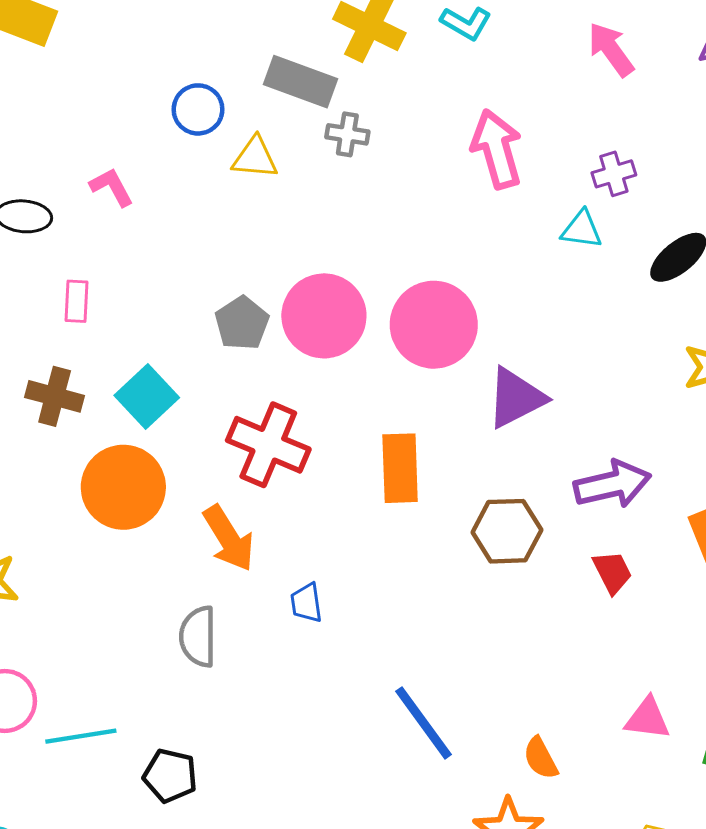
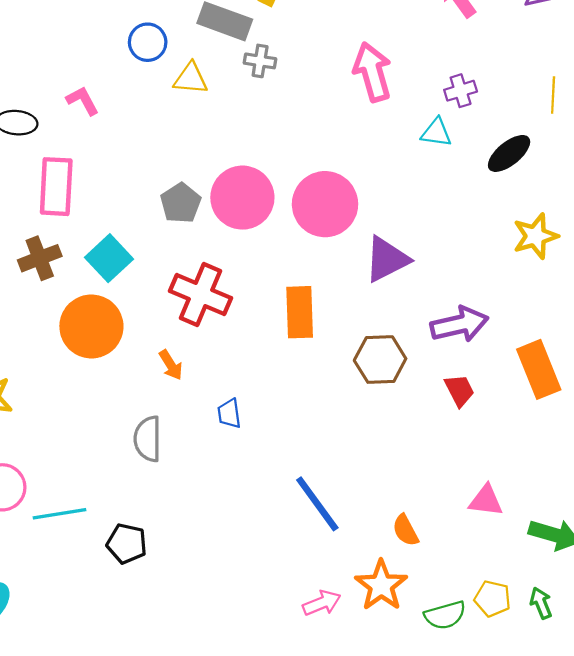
pink rectangle: (76, 301) -> (56, 187), size x1.8
brown cross: (55, 396) -> (40, 258), turned -36
orange arrow: (229, 538) -> (171, 365), size x0.6

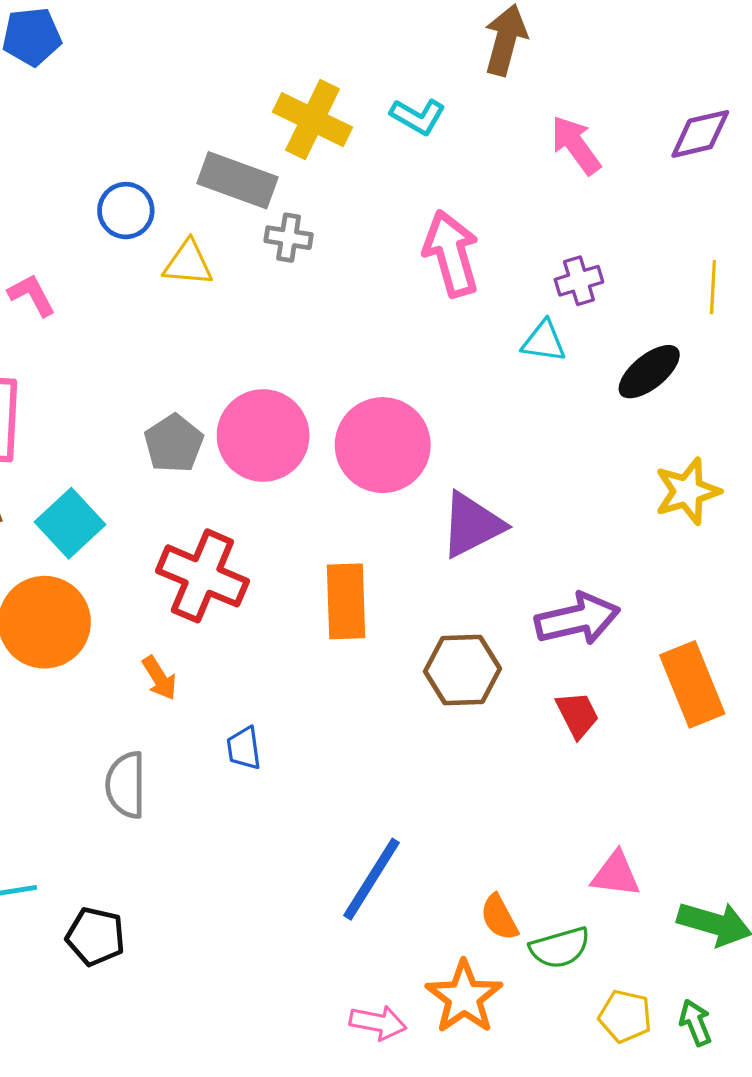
blue line: (317, 504) -> (372, 879), turned 68
pink arrow: (322, 603) -> (378, 1023), turned 33
green semicircle: (445, 615) -> (560, 948), moved

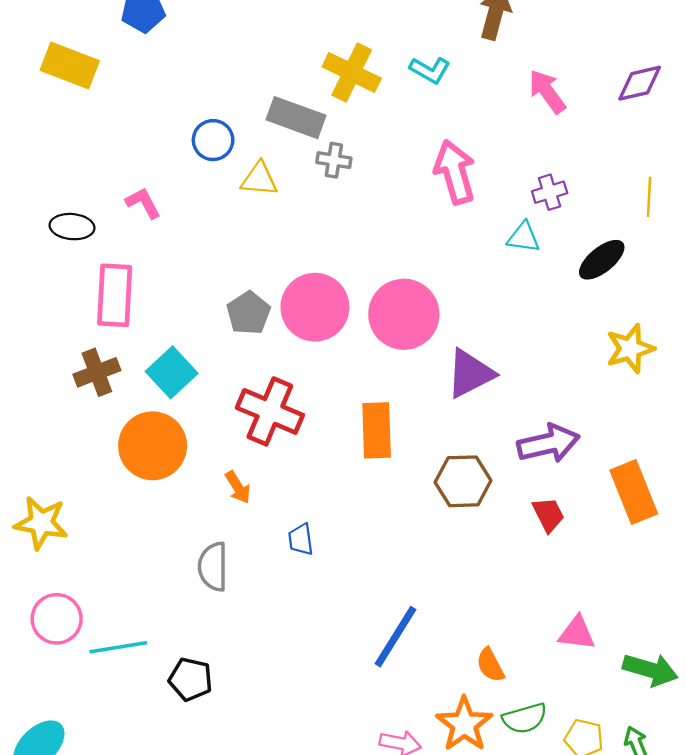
green semicircle: (560, 948) -> (525, 718), moved

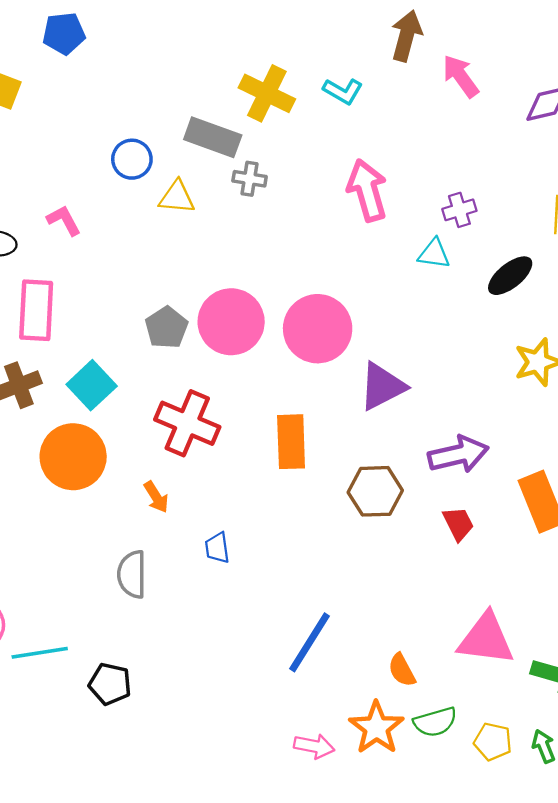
pink arrow: (547, 91) -> (461, 76), moved
pink triangle: (577, 633) -> (486, 639), size x1.6

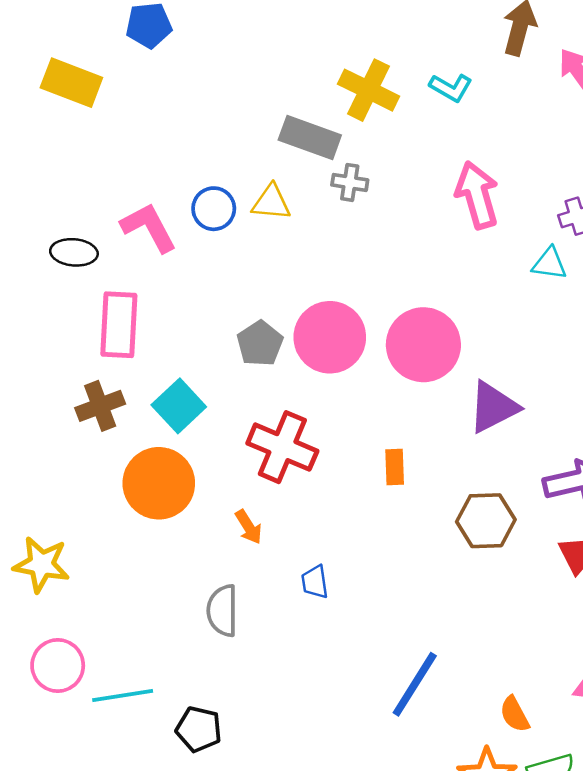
blue circle: (132, 159) -> (214, 209), moved
pink L-shape: (64, 220) -> (149, 227), size x1.5
orange rectangle: (291, 442) -> (395, 467), size x0.6

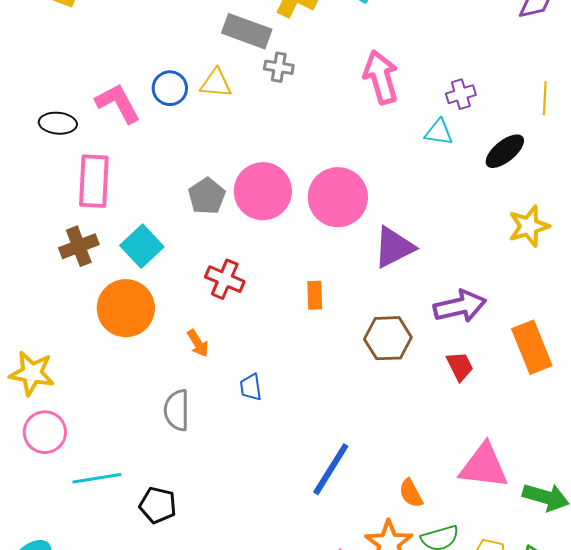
red cross: (282, 447) -> (225, 279), size x0.7
pink circle: (58, 666) -> (45, 432), moved

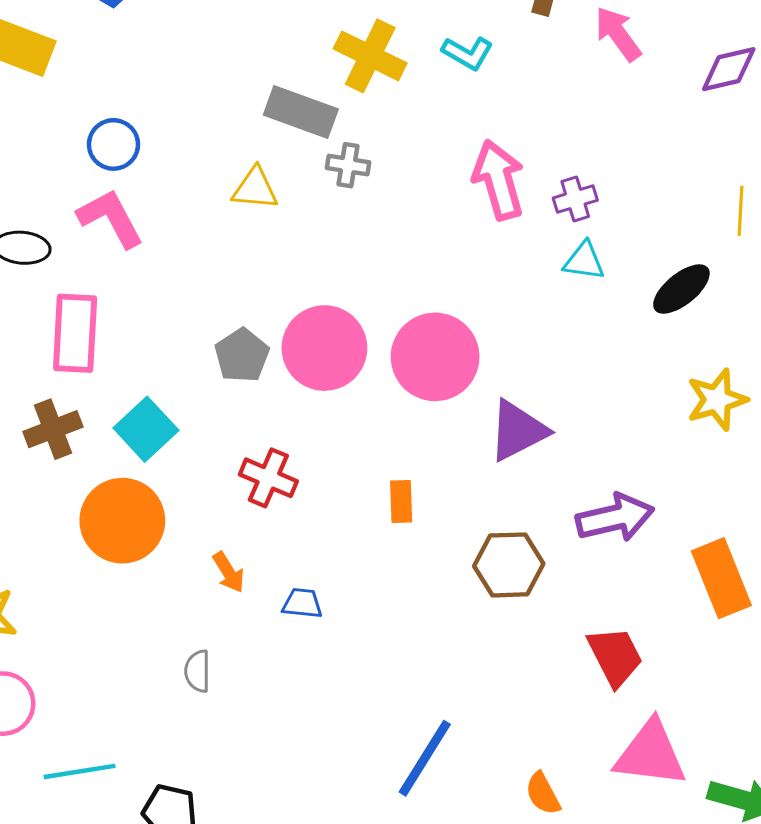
blue circle: (170, 88) -> (113, 144), moved
purple cross: (461, 94) -> (575, 199), moved
red trapezoid: (460, 366) -> (615, 656), moved, size x1.4
blue trapezoid: (251, 387) -> (302, 603), moved, turned 104
gray semicircle: (177, 410) -> (198, 671), size x0.7

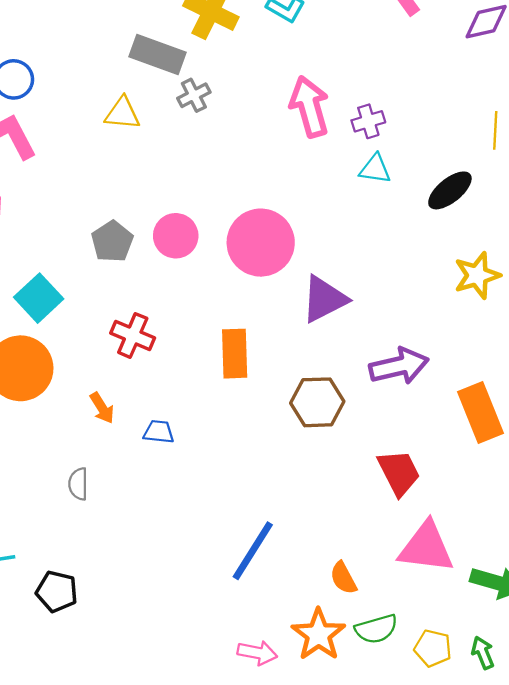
gray cross: (348, 165) -> (194, 95), turned -36
pink circle: (324, 348) -> (176, 236), size x0.7
orange rectangle: (401, 501) -> (235, 354), size x1.5

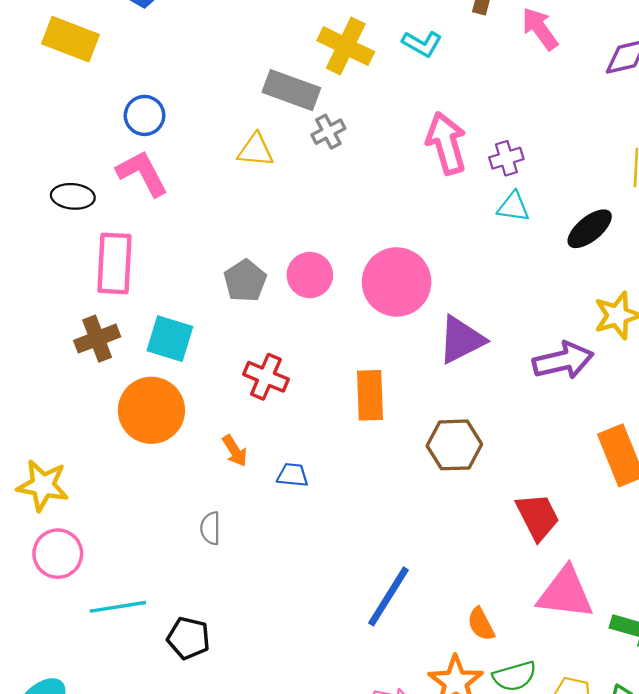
cyan square: (39, 298) -> (170, 339), turned -30
purple arrow: (399, 366) -> (563, 361), moved

